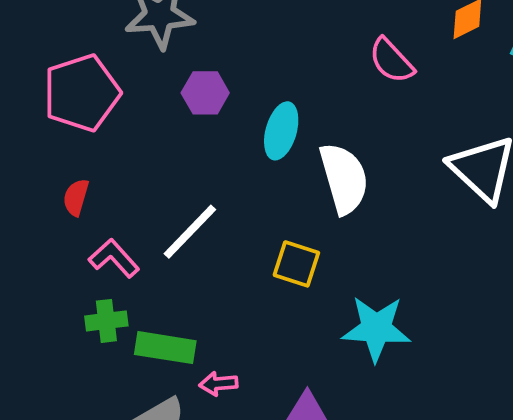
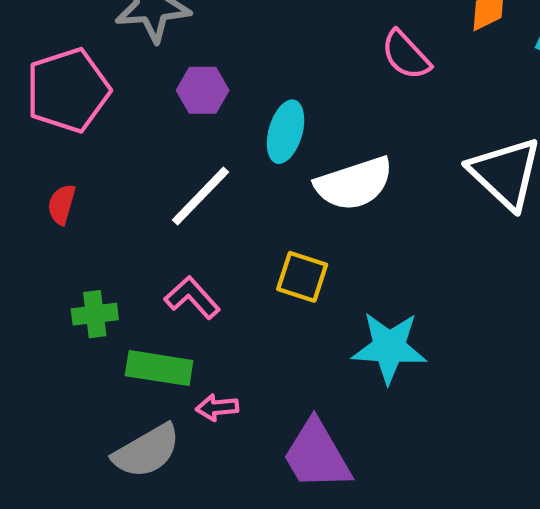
white semicircle: (344, 178) -> (354, 184), turned 88
white line: (190, 232) -> (201, 196), moved
pink L-shape: (114, 258) -> (192, 298), moved
green cross: (106, 321) -> (95, 314), moved

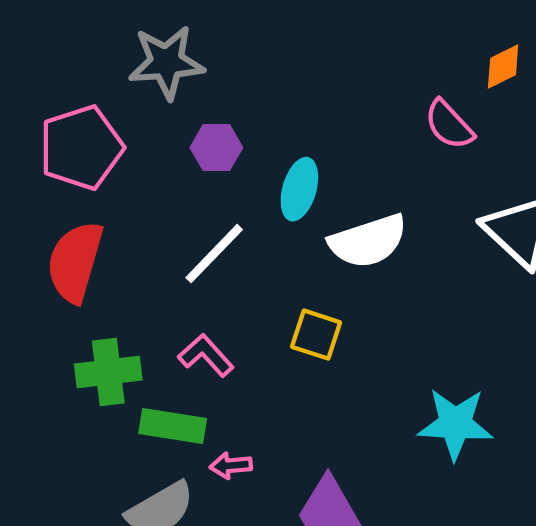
pink semicircle: (406, 55) -> (449, 125), moved
red semicircle: (62, 204) -> (75, 262), size x2.0
green cross: (95, 314) -> (108, 372), size x1.4
cyan star: (389, 347) -> (455, 424), moved

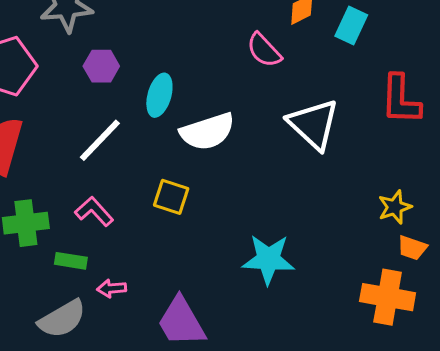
green rectangle: (173, 426) -> (71, 261), size x0.7

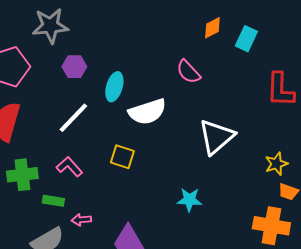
pink semicircle: (264, 50) -> (188, 72), moved
white triangle: (313, 124) -> (216, 137), moved, turned 36
cyan star: (268, 259) -> (189, 200), size x0.7

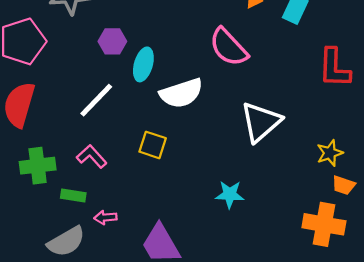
purple hexagon: (74, 67) -> (112, 41), moved
pink semicircle: (188, 72) -> (229, 47), size x1.4

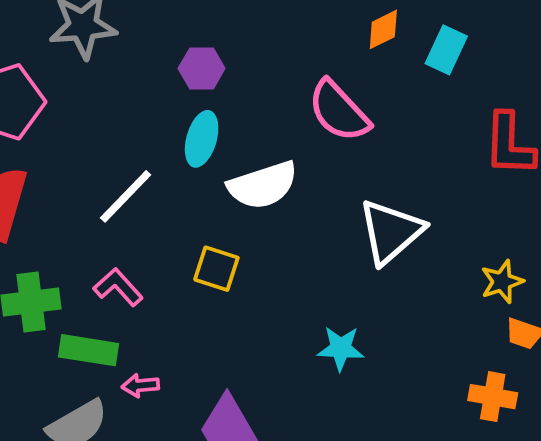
purple hexagon: (112, 41) -> (202, 68), moved
green rectangle: (73, 196) -> (88, 350), size x1.4
orange cross: (324, 224) -> (493, 397), size x0.7

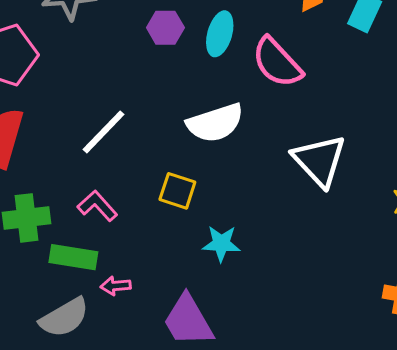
cyan ellipse: (202, 139) -> (220, 34), moved
white triangle: (391, 232) -> (319, 161), turned -32
cyan star: (341, 348) -> (221, 244), moved

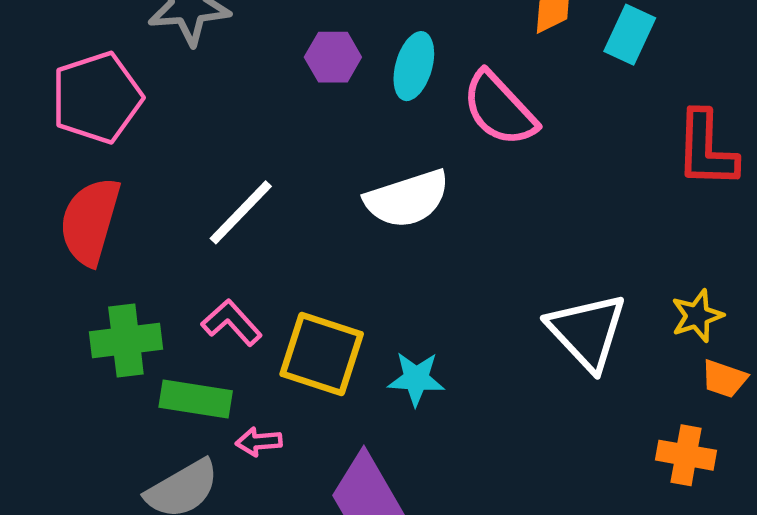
white triangle: (319, 161) -> (587, 331), moved
yellow square: (177, 191) -> (322, 354), moved, size x1.5

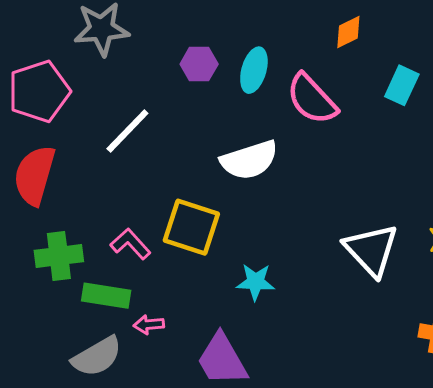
cyan rectangle: (630, 35) -> (402, 85), moved
white line: (241, 212) -> (127, 131), moved
yellow square: (322, 354) -> (191, 227), moved

